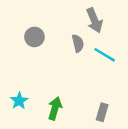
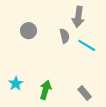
gray arrow: (94, 20) -> (78, 17), turned 30
gray rectangle: (102, 112) -> (85, 93), turned -56

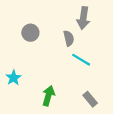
cyan line: (87, 45) -> (81, 60), moved
cyan star: (16, 84) -> (14, 78), moved

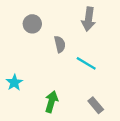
gray circle: (30, 33) -> (32, 24), moved
gray semicircle: (69, 38) -> (60, 44), moved

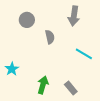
cyan line: (86, 63) -> (84, 54), moved
gray rectangle: (96, 105) -> (71, 88), moved

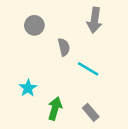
cyan line: (84, 54) -> (88, 69), moved
cyan star: (12, 69) -> (28, 88), moved

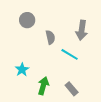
gray arrow: (95, 20) -> (82, 30), moved

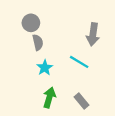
gray semicircle: (50, 37) -> (38, 42), moved
cyan star: (22, 70) -> (45, 68), moved

